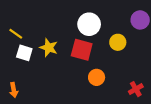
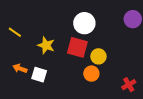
yellow circle: (118, 42) -> (98, 56), moved
white square: (24, 53) -> (39, 75), moved
orange arrow: (14, 90) -> (20, 68), moved, turned 120

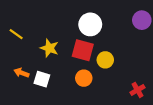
orange circle: (91, 74) -> (84, 78), moved

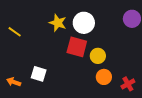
yellow star: (49, 48) -> (58, 23), moved
orange arrow: (21, 73) -> (14, 82), moved
orange circle: (84, 78) -> (104, 77), moved

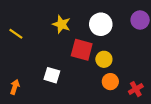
white circle: (84, 23) -> (101, 24), moved
white square: (39, 74) -> (52, 75), moved
orange arrow: (14, 82) -> (15, 87), turned 88

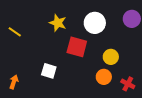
yellow circle: (104, 59) -> (111, 57), moved
red cross: (136, 89) -> (128, 84), turned -32

